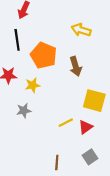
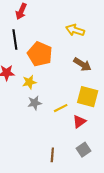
brown arrow: (76, 66) -> (82, 64), moved, turned -42
gray star: (24, 111) -> (35, 103), moved
yellow line: (66, 123) -> (61, 108), moved

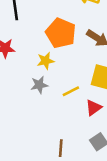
orange pentagon: (40, 54) -> (61, 33), moved
yellow star: (29, 82) -> (46, 61), moved

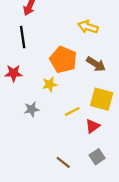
gray star: (39, 85) -> (32, 109), moved
brown line: (61, 148) -> (63, 162), turned -56

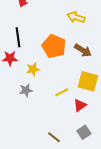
black line: (23, 37) -> (18, 37), moved
yellow star: (50, 84) -> (33, 69), moved

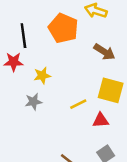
orange pentagon: (54, 46) -> (63, 28), moved
red triangle: (80, 105) -> (101, 120), turned 32

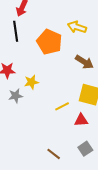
black line: (23, 36) -> (16, 31), moved
gray star: (33, 102) -> (16, 96), moved

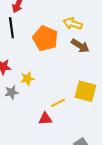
brown arrow: (84, 62) -> (80, 46), moved
red triangle: (81, 120) -> (45, 119), moved

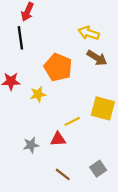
orange pentagon: (45, 38) -> (58, 67), moved
gray star: (11, 92) -> (31, 145), moved

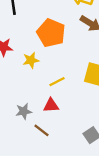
yellow line: (72, 121) -> (57, 82), moved
brown line: (63, 174) -> (42, 130), moved

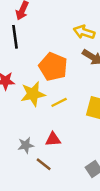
yellow star: (31, 60) -> (33, 94), size x1.5
yellow line: (57, 82) -> (59, 102), moved

